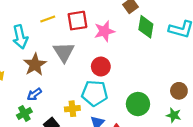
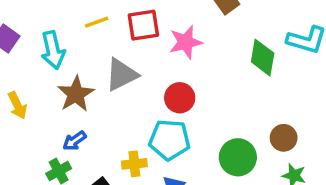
green diamond: (146, 27) -> (263, 58), moved
gray triangle: (64, 52) -> (122, 75), turned 35
brown circle: (179, 91) -> (284, 138), moved

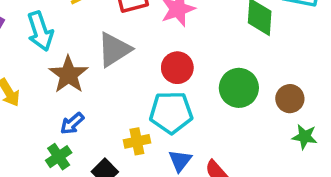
green circle: (238, 157) -> (239, 88), moved

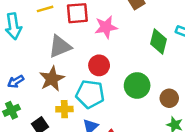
brown star: (69, 75) -> (52, 79), moved
blue arrow: (72, 123) -> (16, 82), moved

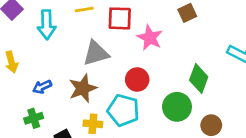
pink star: (106, 27) -> (150, 38), turned 30
green diamond: (158, 42) -> (199, 78), moved

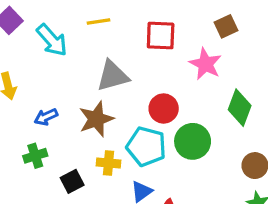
red square: (120, 18) -> (161, 36), moved
cyan arrow: (47, 25) -> (52, 40), turned -40
pink star: (150, 38) -> (205, 64), moved
green circle: (177, 107) -> (193, 141), moved

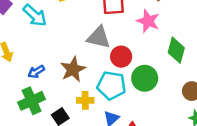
gray triangle: (113, 76) -> (99, 37), moved, turned 35
green cross: (35, 156) -> (32, 101), size x1.5

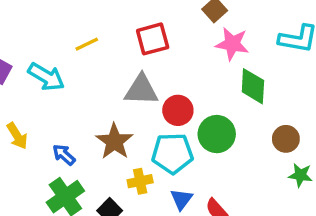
pink star: (148, 21) -> (232, 44), moved
blue arrow: (36, 72) -> (64, 155), turned 84

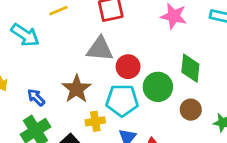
green diamond: (253, 86) -> (190, 68), moved
brown circle: (286, 139) -> (191, 110), moved

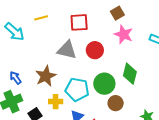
red circle: (128, 67) -> (95, 50), moved
brown circle: (191, 110) -> (116, 103), moved

